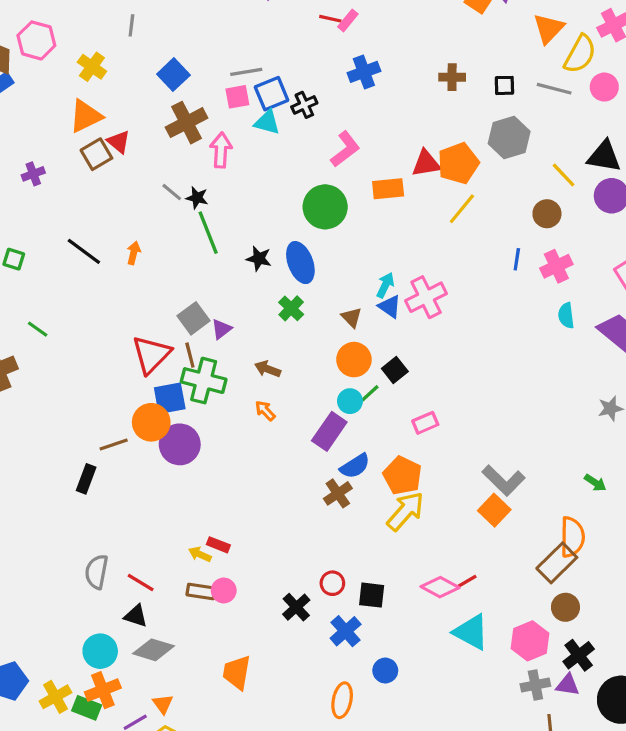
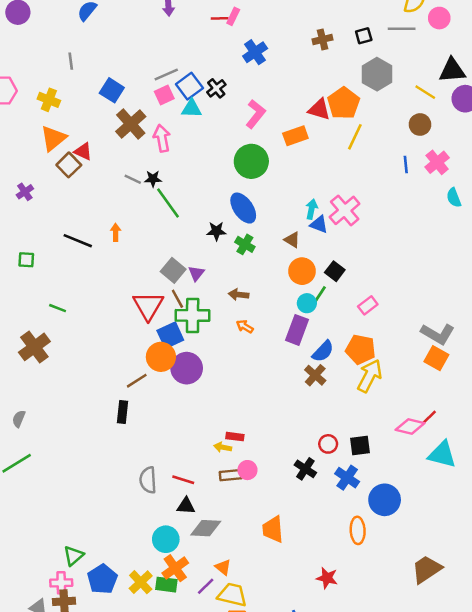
red triangle: (426, 163) -> (319, 109), turned 40
black star: (259, 259) -> (216, 231), moved
blue circle: (385, 671) -> (385, 500), size x1.6

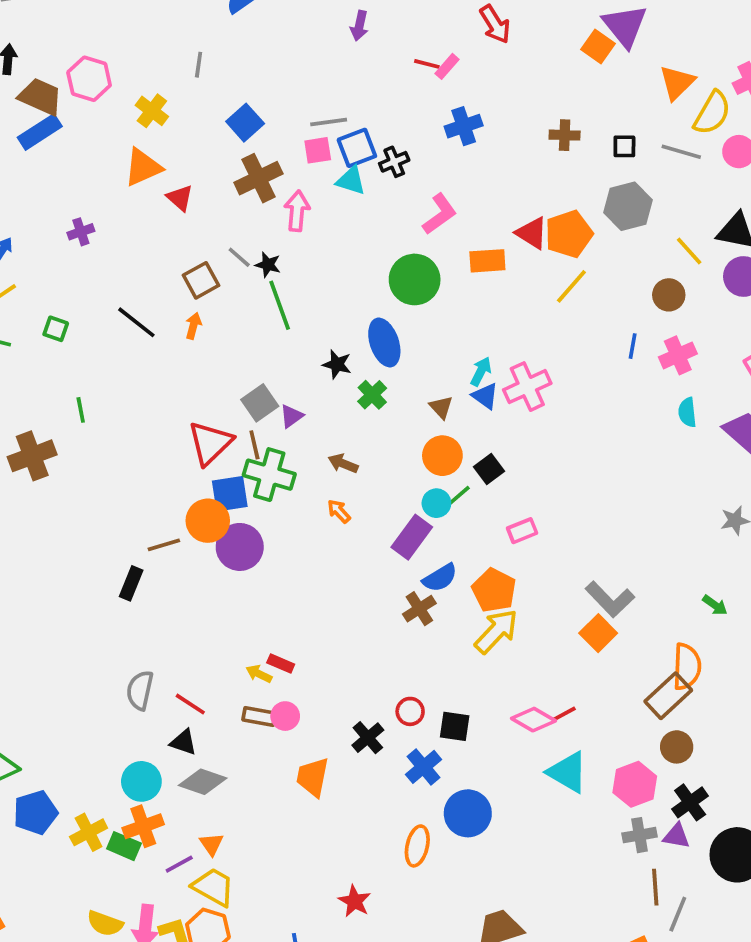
brown square: (69, 165) -> (201, 280), moved
green line: (58, 308) -> (81, 410), turned 42
orange trapezoid: (273, 529) -> (313, 777), moved

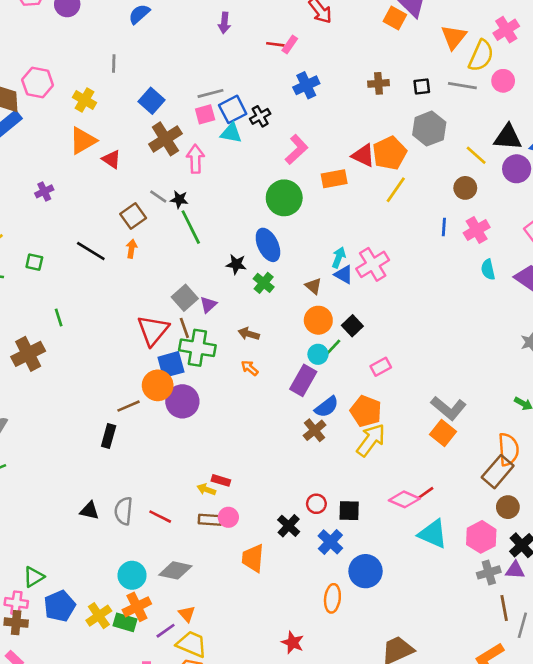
black triangle: (183, 742) -> (89, 511), moved

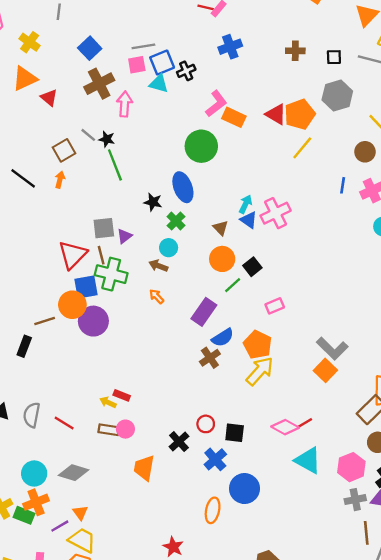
orange rectangle: (334, 179) -> (234, 117), moved, turned 30
gray square: (185, 298) -> (104, 228), turned 30
cyan circle: (318, 354) -> (169, 248), moved

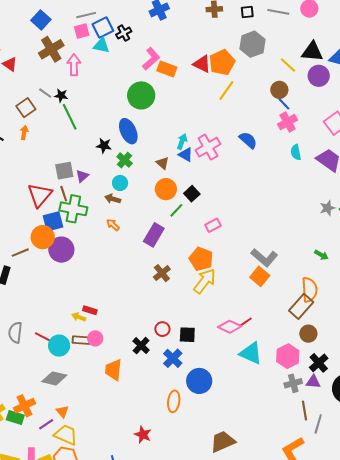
blue line: (343, 185) -> (284, 104), moved, turned -48
blue semicircle: (223, 338) -> (248, 140), moved, turned -102
cyan circle: (34, 473) -> (59, 346), moved

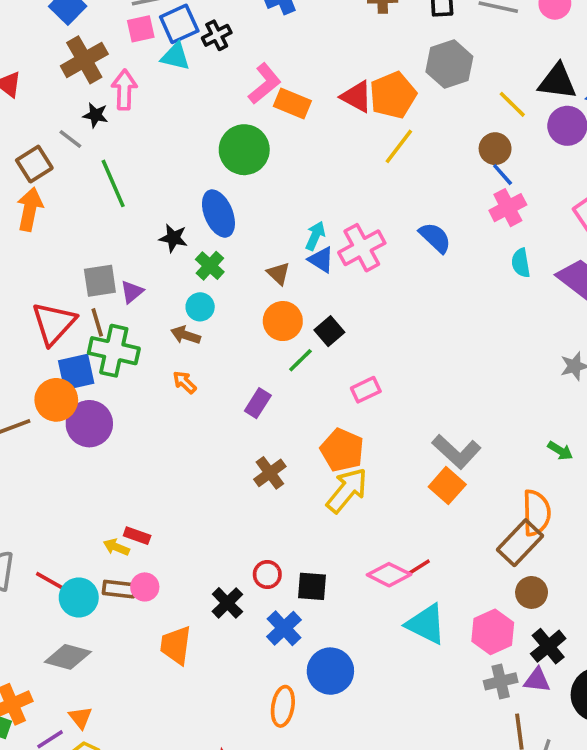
black star: (61, 96) -> (95, 115), moved
orange arrow: (24, 133) -> (30, 209), size x1.6
purple rectangle: (154, 235) -> (258, 403), size x0.7

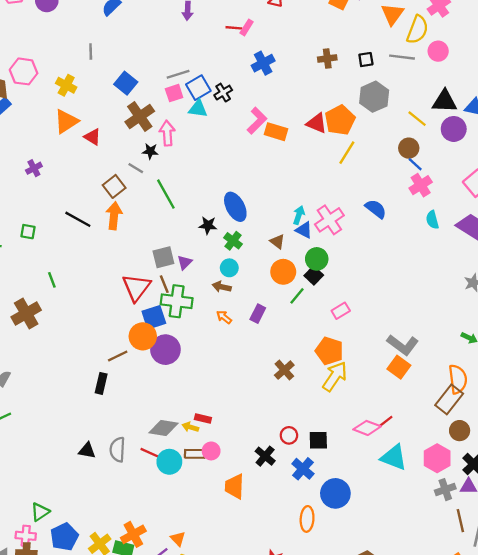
green circle: (244, 150) -> (317, 259), moved, size x0.7
purple rectangle: (258, 403) -> (258, 314), moved
gray diamond: (68, 657) -> (164, 428), moved

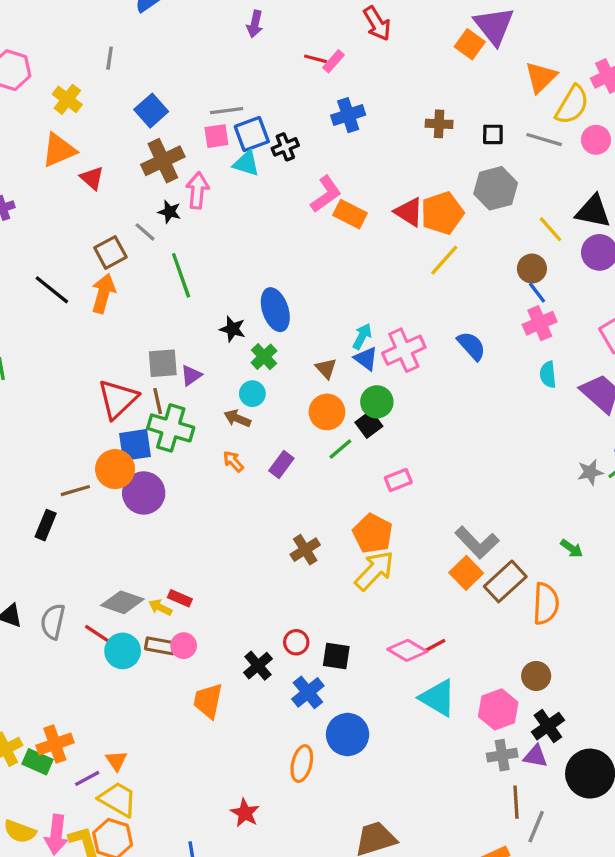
brown rectangle: (449, 399) -> (505, 581), moved

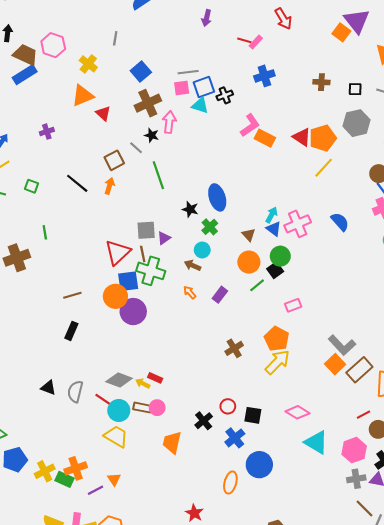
orange arrow: (103, 293) -> (109, 186), size x0.7
brown line: (75, 491) -> (72, 295), moved
red line: (435, 646) -> (363, 415), moved
yellow trapezoid: (118, 799) -> (116, 436), moved
brown line: (516, 802) -> (365, 508), turned -42

